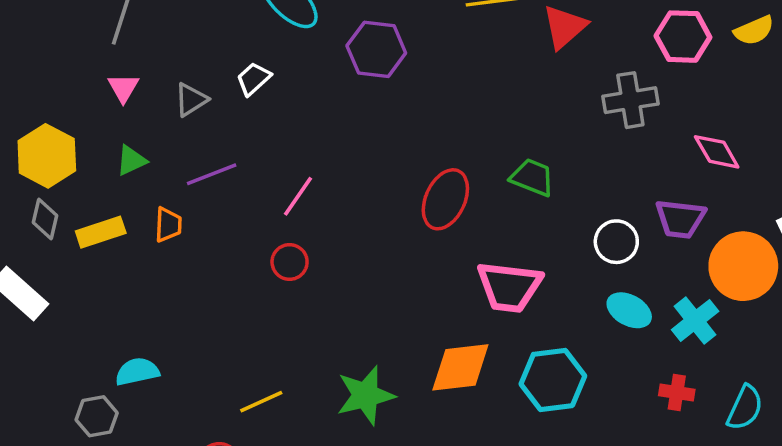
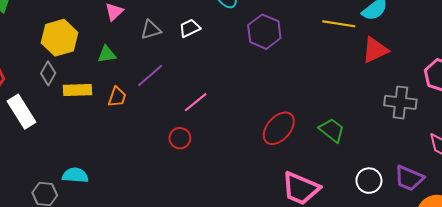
purple line: (212, 174) -> (150, 75), turned -36

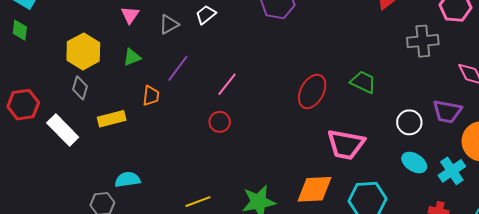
yellow rectangle: (78, 90) -> (112, 119), moved

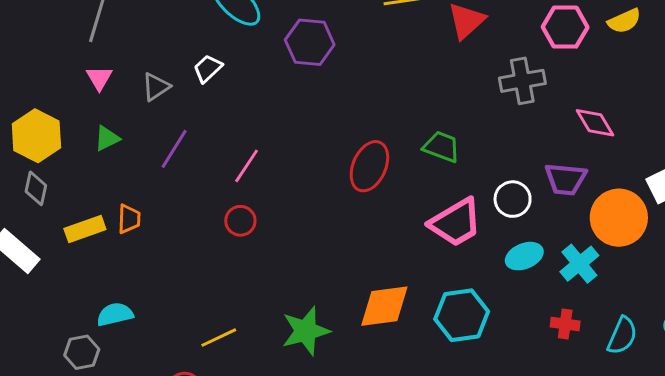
orange trapezoid: (151, 96) -> (129, 219), moved
pink trapezoid: (346, 144) -> (456, 222), moved, turned -36
cyan ellipse: (414, 162) -> (524, 256), turned -50

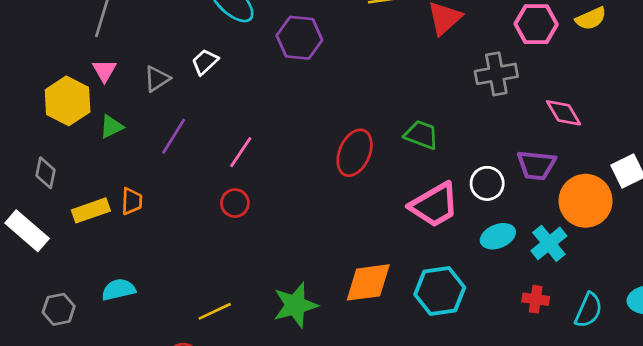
yellow hexagon: (36, 136) -> (68, 101), moved
gray hexagon: (82, 352) -> (59, 309), moved

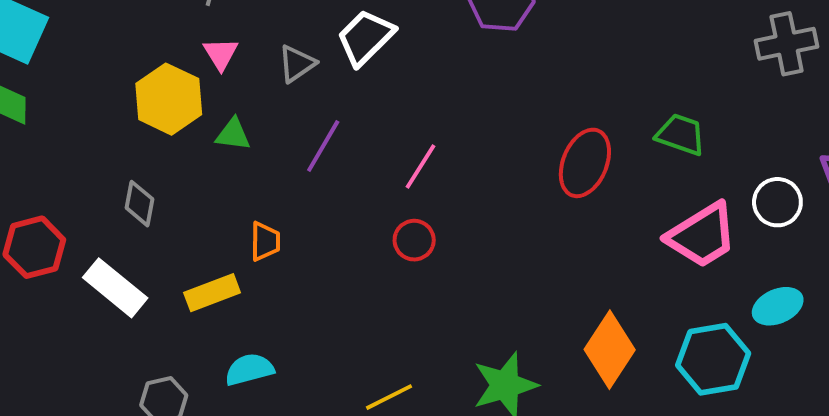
white trapezoid: (205, 62) -> (365, 37), size x1.5
green triangle: (111, 127) -> (233, 134), turned 35
yellow rectangle: (91, 210) -> (212, 293), moved
cyan ellipse: (498, 236) -> (778, 306), moved
orange diamond: (368, 282) -> (610, 350), turned -48

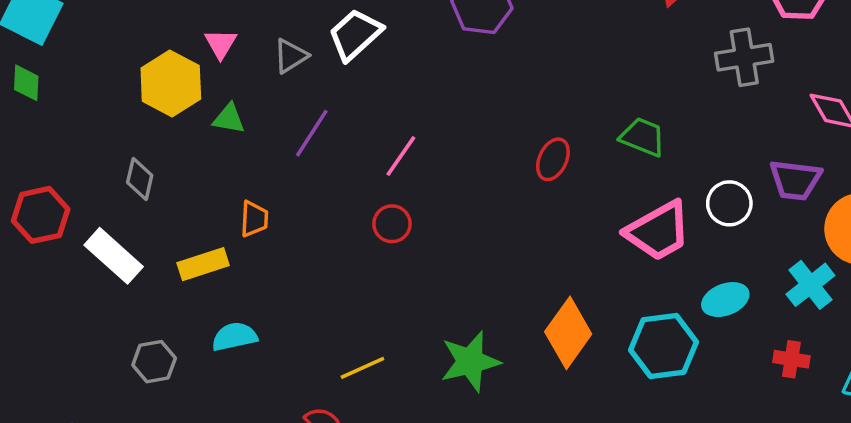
red ellipse: (585, 163) -> (553, 159), size x0.7

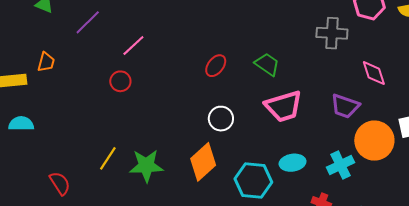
white circle: (729, 203) -> (221, 119), moved
pink trapezoid: (658, 231) -> (284, 106), moved
yellow line: (362, 368) -> (108, 158), moved, turned -45

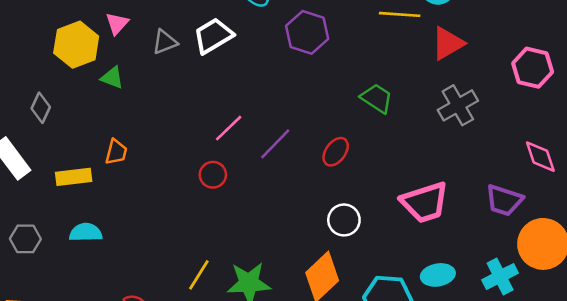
purple line: (88, 22) -> (275, 144), moved
gray cross: (332, 33) -> (458, 105), moved, turned -32
green trapezoid: (267, 64) -> (377, 98), moved

